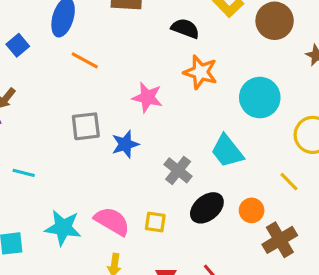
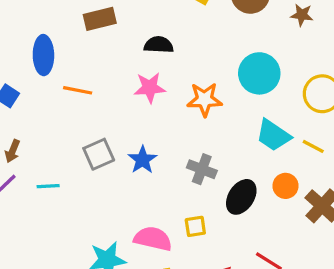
black semicircle: (185, 28) -> (159, 45), moved
orange star: (200, 72) -> (204, 99), moved
pink star: (147, 97) -> (150, 88), moved
cyan trapezoid: (227, 151) -> (273, 135), moved
cyan line: (24, 173) -> (48, 186), moved

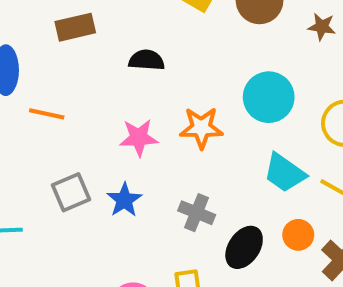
pink star: (150, 88) -> (139, 138), moved

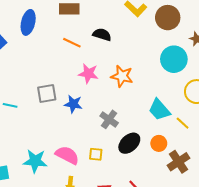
cyan circle: (269, 97) -> (174, 59), moved
orange line: (47, 114) -> (72, 43), moved
blue star: (124, 200) -> (73, 104), turned 30

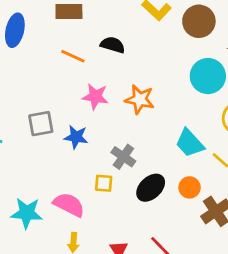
yellow square: (96, 154) -> (104, 183), moved

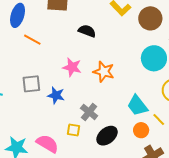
orange line: (73, 56) -> (32, 40), moved
orange circle: (190, 187) -> (141, 130), moved

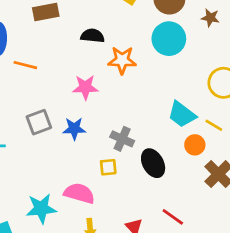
cyan circle: (154, 58) -> (169, 39), moved
orange star: (104, 72) -> (122, 60), moved
black ellipse: (107, 136) -> (153, 163), turned -65

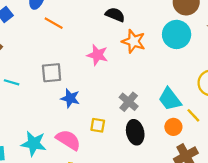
blue star: (74, 129) -> (70, 98), moved
gray cross: (122, 139) -> (129, 102), moved

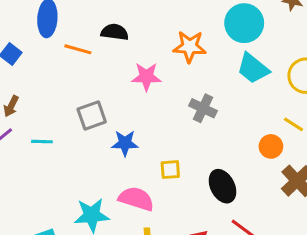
black semicircle: (115, 15) -> (115, 32), moved
cyan trapezoid: (170, 99) -> (253, 68), moved
gray cross: (129, 102) -> (203, 108), moved
black ellipse: (135, 132) -> (222, 186), moved

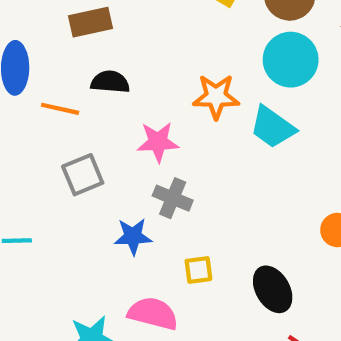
cyan trapezoid: (253, 68) -> (272, 127), moved
gray cross: (203, 108) -> (173, 198), moved
gray square: (92, 116) -> (83, 175), moved

